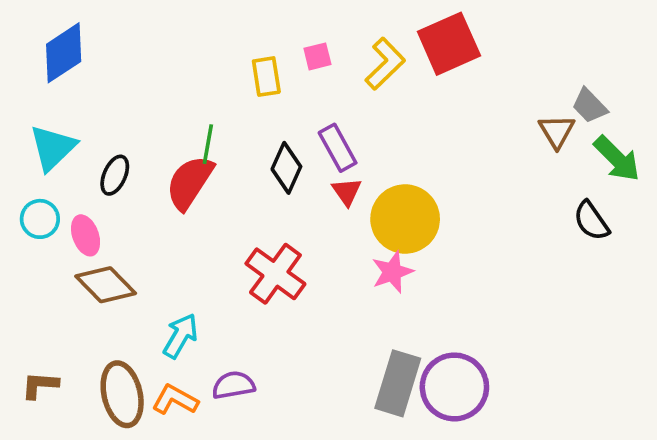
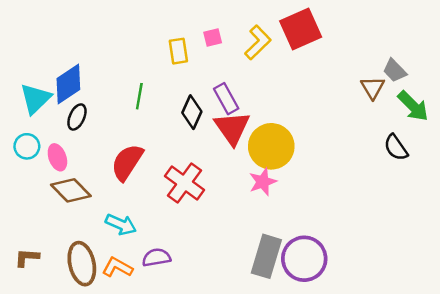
blue diamond: (64, 53) -> (68, 84), moved
red semicircle: (190, 182) -> (127, 162), moved
red triangle: (347, 192) -> (232, 128), size x1.8
cyan arrow: (181, 336) -> (121, 225), turned 84

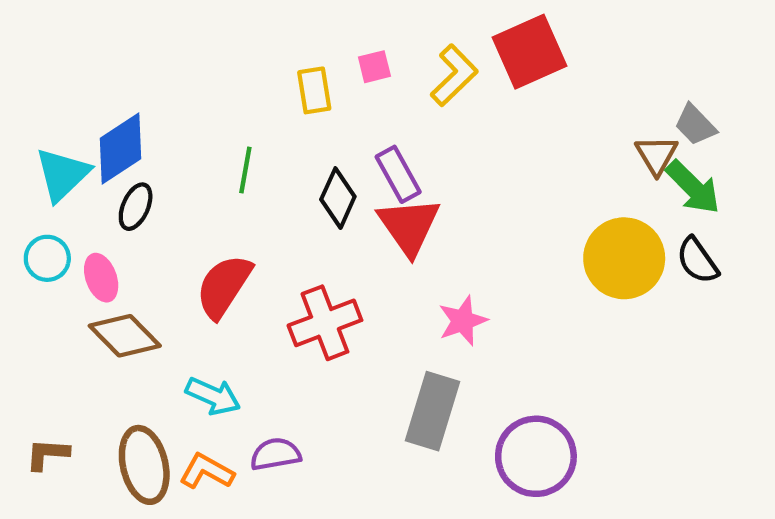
green arrow: (413, 106) -> (693, 187), moved
yellow circle: (271, 146) -> (624, 258), moved
red cross: (185, 183) -> (325, 323), turned 33
gray rectangle: (266, 256) -> (433, 411), moved

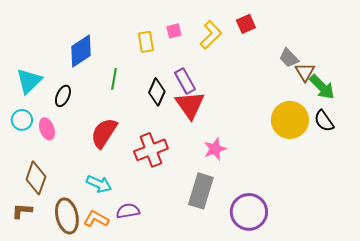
red square: (529, 52) -> (246, 24), size x0.6
gray trapezoid: (695, 125) -> (289, 58), moved
blue diamond: (120, 149) -> (81, 51), moved
brown diamond: (125, 336) -> (36, 178), moved, turned 64

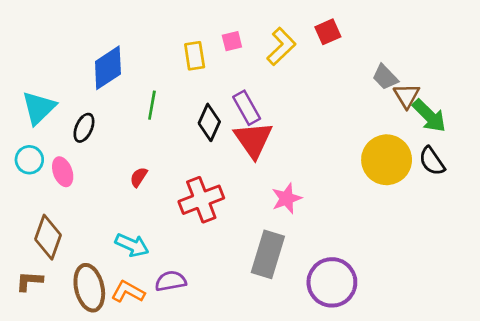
red semicircle: (104, 133) -> (139, 177), size x0.5

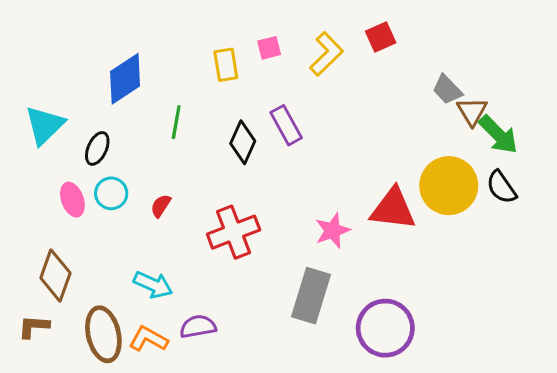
red triangle: (253, 140) -> (393, 209), moved, turned -48
cyan circle: (29, 160) -> (111, 193), moved

